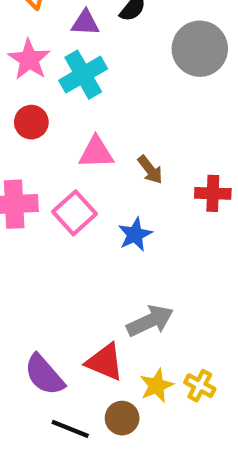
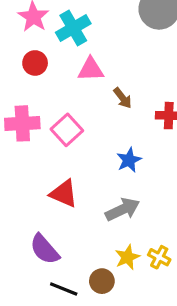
pink triangle: (96, 152) -> (91, 69), moved
blue star: (135, 234) -> (129, 160), moved
red triangle: (105, 362) -> (64, 194), moved

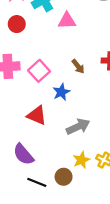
pink triangle: (91, 69) -> (67, 21), moved
brown arrow: (123, 98) -> (78, 66), moved
blue star: (129, 160) -> (61, 92), moved

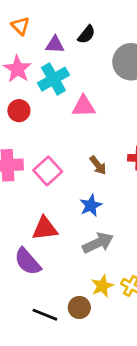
blue star: (61, 92) -> (91, 205), moved
red triangle: (37, 115) -> (45, 228), turned -30
purple semicircle: (23, 154) -> (28, 262), moved

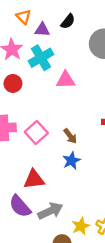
orange triangle: (20, 26) -> (23, 17), moved
brown arrow: (98, 165) -> (70, 136), moved
gray arrow: (98, 243) -> (50, 211), moved

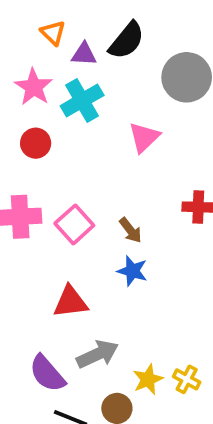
black semicircle: (68, 21) -> (127, 41), size x1.5
pink triangle: (66, 80) -> (144, 137), moved, turned -42
blue star: (71, 161) -> (132, 271), turned -30
purple semicircle: (20, 206) -> (47, 374), moved

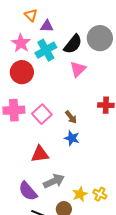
black semicircle: (127, 41) -> (73, 44), moved
red circle: (36, 143) -> (22, 72), size x1.5

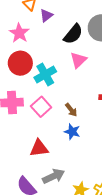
purple triangle: (47, 26) -> (46, 15), turned -40
cyan cross: (46, 50) -> (45, 75), moved

